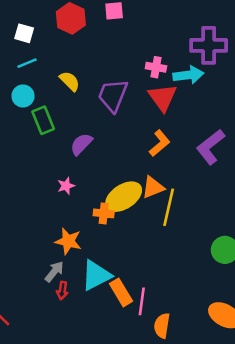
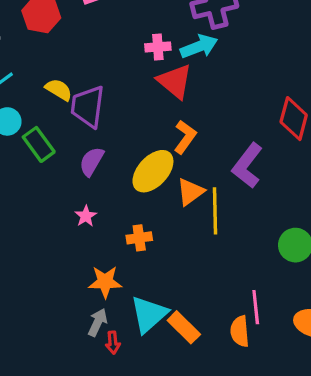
purple trapezoid: (113, 95) -> (88, 107), moved
purple L-shape: (210, 147) -> (247, 166), moved
yellow ellipse: (124, 197) -> (153, 171), moved
pink line: (142, 301) -> (256, 307), moved
orange semicircle: (162, 326) -> (240, 331), moved

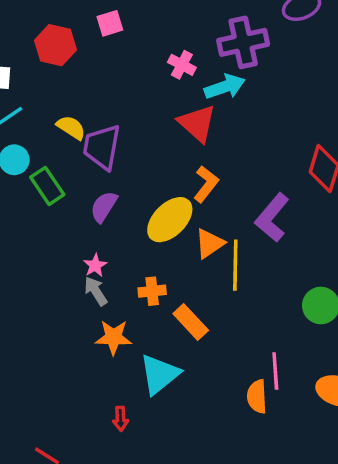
pink cross: (158, 47) -> (182, 65), moved, turned 30
gray arrow: (98, 322) -> (96, 291), moved, turned -60
orange rectangle: (184, 327) -> (191, 322), moved
red arrow: (113, 343) -> (121, 419), moved

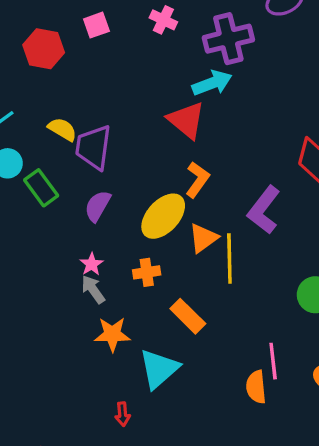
pink cross: (182, 65) -> (163, 20), moved
orange cross: (152, 291) -> (147, 272), moved

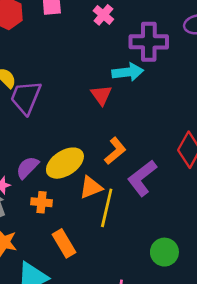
red triangle: (186, 120) -> (101, 95), size x0.7
orange L-shape: (197, 180) -> (115, 151), moved
purple semicircle: (98, 206) -> (27, 168), moved

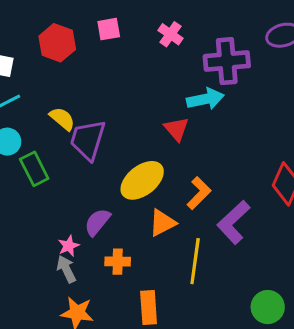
yellow ellipse: (65, 163) -> (142, 180), moved
orange triangle: (91, 187) -> (162, 223), moved
orange rectangle: (64, 243) -> (149, 307), turned 32

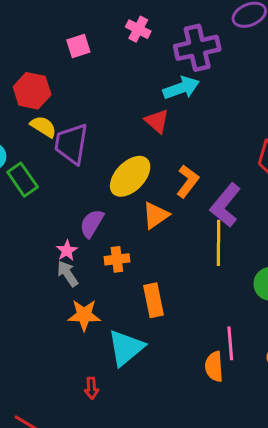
pink square: (109, 29) -> (78, 46), moved
red hexagon: (57, 43) -> (32, 91), moved
yellow line: (195, 261) -> (219, 243), moved

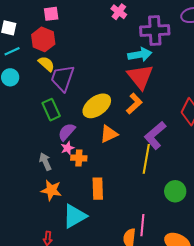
pink square: (78, 46) -> (51, 14), moved
red triangle: (157, 121) -> (140, 77), moved, size x1.6
green rectangle: (23, 180) -> (51, 110), moved
orange L-shape: (188, 181) -> (134, 104), moved
pink star: (67, 251) -> (67, 148), moved

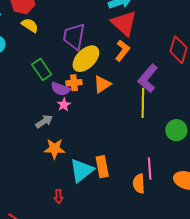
purple trapezoid: (63, 78) -> (74, 37), moved
purple semicircle: (67, 132) -> (60, 89), turned -102
orange cross: (79, 158) -> (74, 83), moved
gray arrow: (45, 162) -> (44, 121), turned 90
orange rectangle: (98, 189) -> (102, 167), moved

